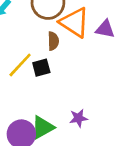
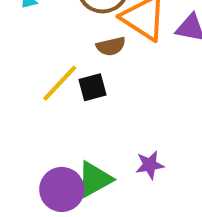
brown semicircle: (53, 41) -> (111, 46), turned 78

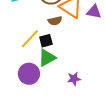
green triangle: (95, 179) -> (47, 58), moved
purple circle: (62, 189) -> (29, 74), moved

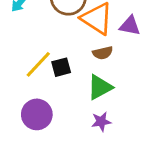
brown semicircle: (55, 21) -> (103, 53), moved
green triangle: (47, 58) -> (100, 87), moved

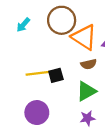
yellow line: (38, 64) -> (38, 73), turned 40

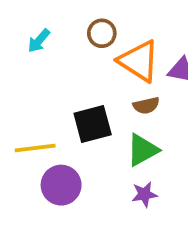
brown circle: (62, 20) -> (102, 33), size x0.6
yellow line: (38, 73) -> (35, 148), moved
black square: (56, 75) -> (93, 124), size x1.5

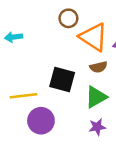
cyan arrow: (39, 41) -> (13, 37), moved, turned 42
black square: (93, 124) -> (62, 80), turned 30

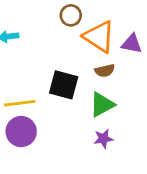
purple circle: (41, 121) -> (21, 132), moved

